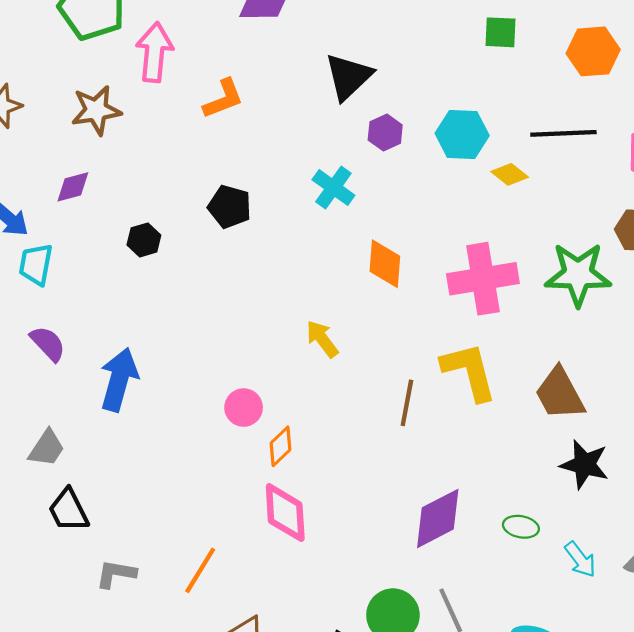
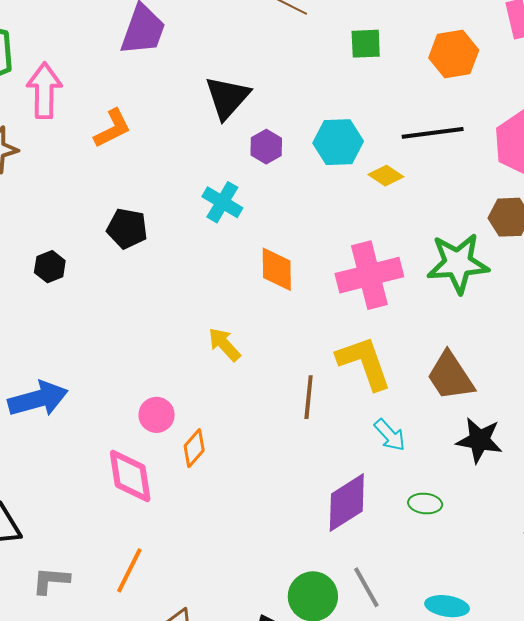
blue arrow: (119, 380) -> (38, 399), turned 64
pink diamond: (285, 513) -> (130, 476), moved
cyan arrow: (580, 559) -> (390, 435), moved

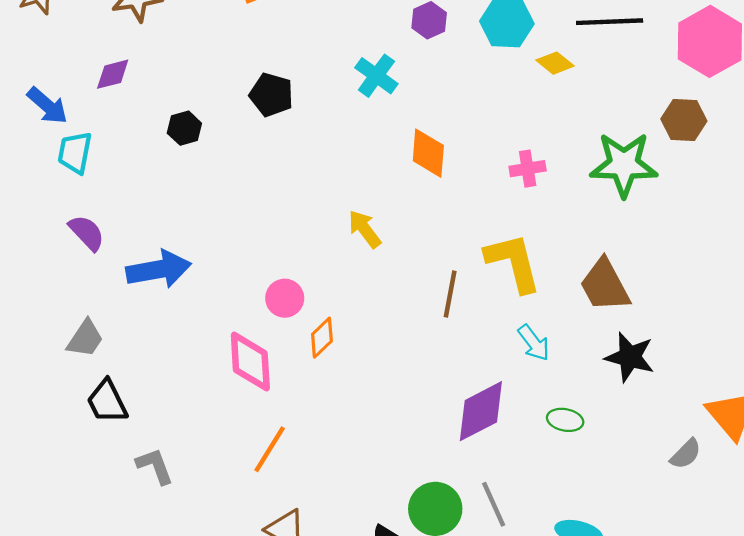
pink cross: (369, 275) -> (528, 169), size x0.5
orange line: (129, 570) -> (270, 449), moved
gray L-shape: (51, 580) -> (155, 466), turned 60

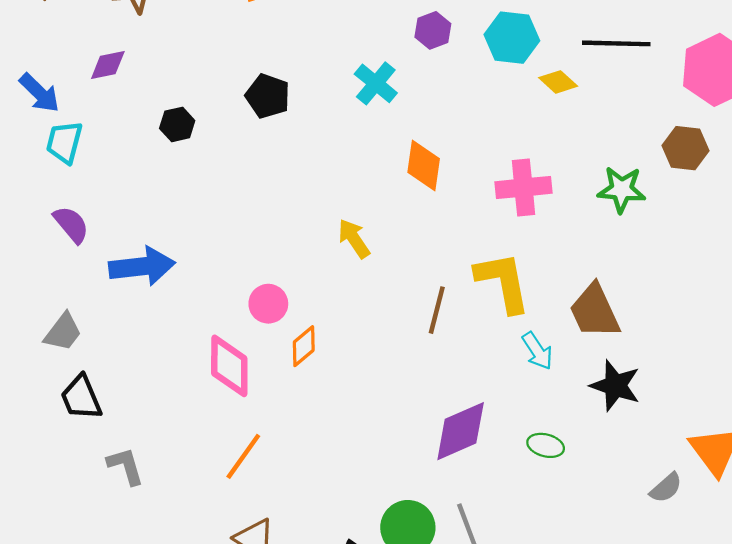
green star: (624, 165) -> (622, 190), size x0.7
pink cross: (528, 169) -> (523, 188), size x1.5
cyan arrow: (534, 343) -> (537, 351), moved

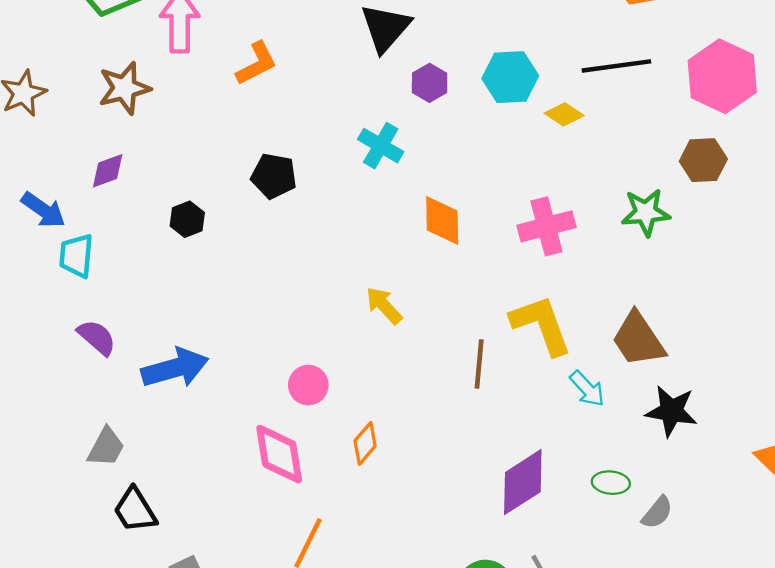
orange diamond: (304, 346) -> (365, 443), moved
gray semicircle: (666, 488) -> (657, 513), moved

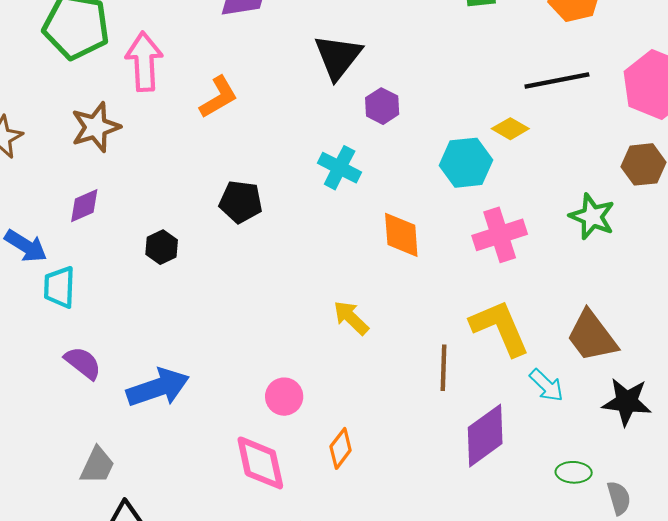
cyan hexagon: (510, 77) -> (466, 163), moved
green star: (646, 212) -> (592, 217), turned 30
purple diamond: (523, 482) -> (485, 436), moved
gray semicircle: (657, 513) -> (619, 498), turned -52

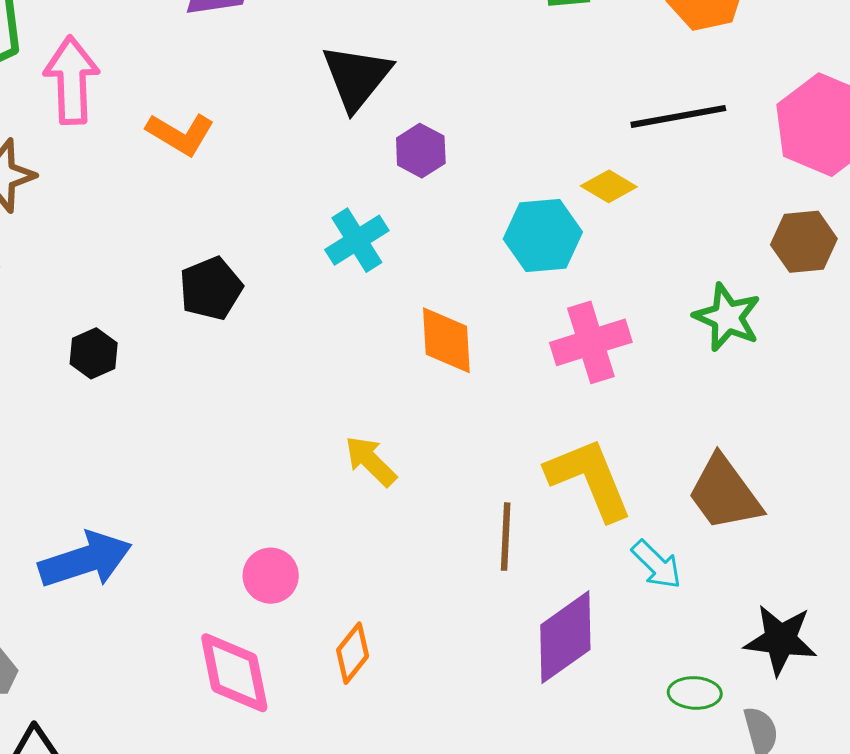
orange L-shape: (219, 97) -> (180, 134), turned 60
cyan cross: (340, 168) -> (357, 240), turned 30
black pentagon: (241, 202) -> (211, 288), turned -30
black star: (627, 402) -> (781, 640), moved

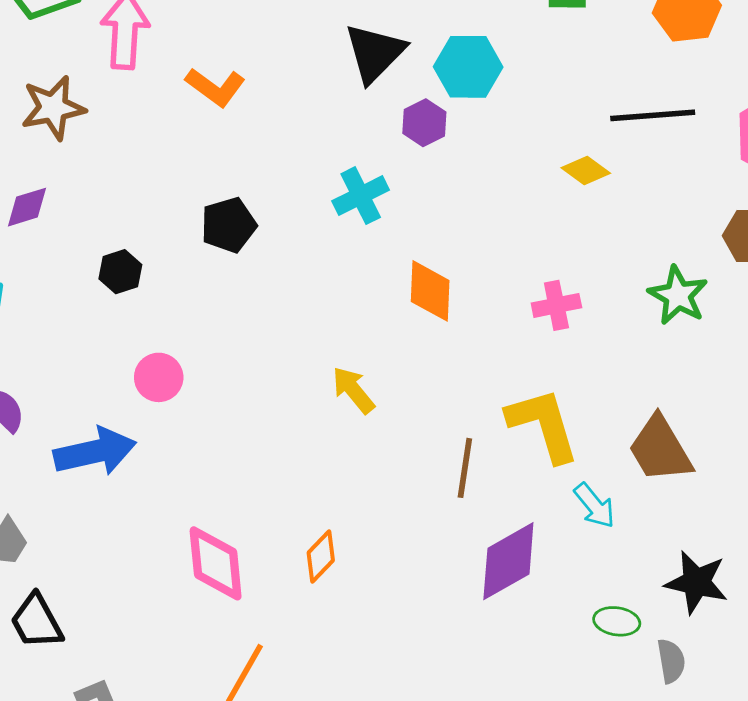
cyan hexagon: (543, 235) -> (468, 67), moved
pink cross: (591, 342) -> (556, 305), size x0.7
pink circle: (271, 576) -> (159, 377), moved

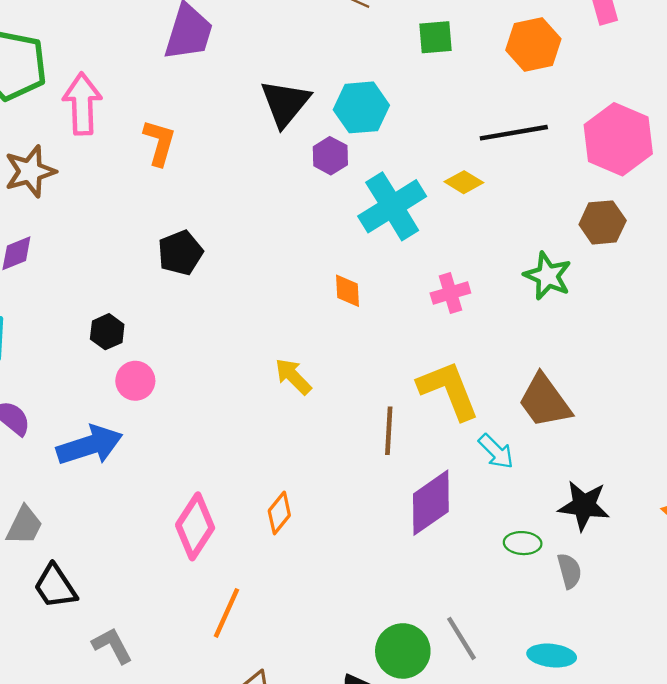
orange L-shape: (215, 87) -> (159, 143), turned -105
cyan cross: (361, 196) -> (392, 206), moved, size x1.5
black hexagon: (120, 272) -> (107, 332), moved
orange diamond: (430, 291) -> (348, 291), size x0.7
pink diamond: (216, 563) -> (195, 526), turned 44

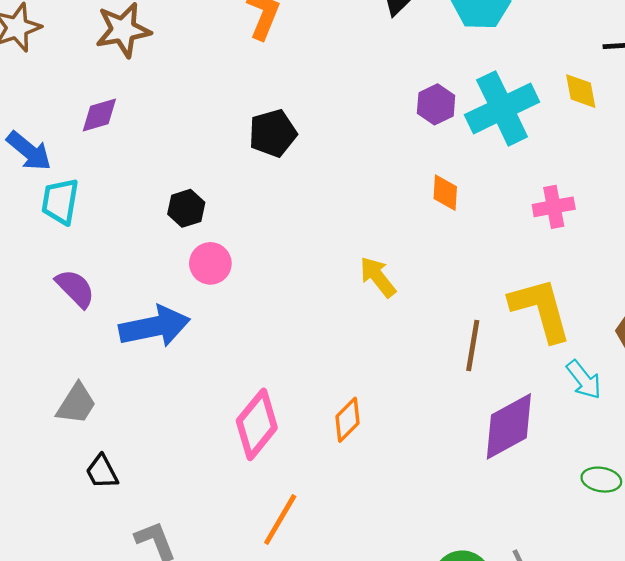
purple hexagon: (330, 156) -> (436, 104), moved
yellow diamond: (464, 182) -> (581, 91), turned 42
black trapezoid: (55, 587) -> (102, 472), size x0.7

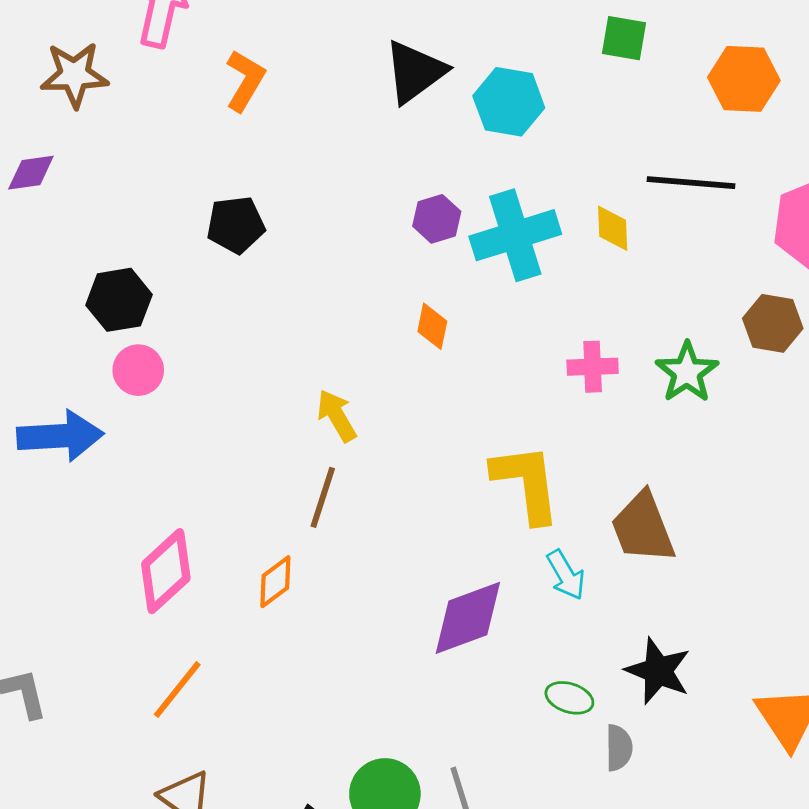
pink cross: (554, 207) -> (593, 367), moved
black hexagon: (186, 208) -> (119, 300), size x1.4
brown line: (473, 345) -> (323, 497), moved

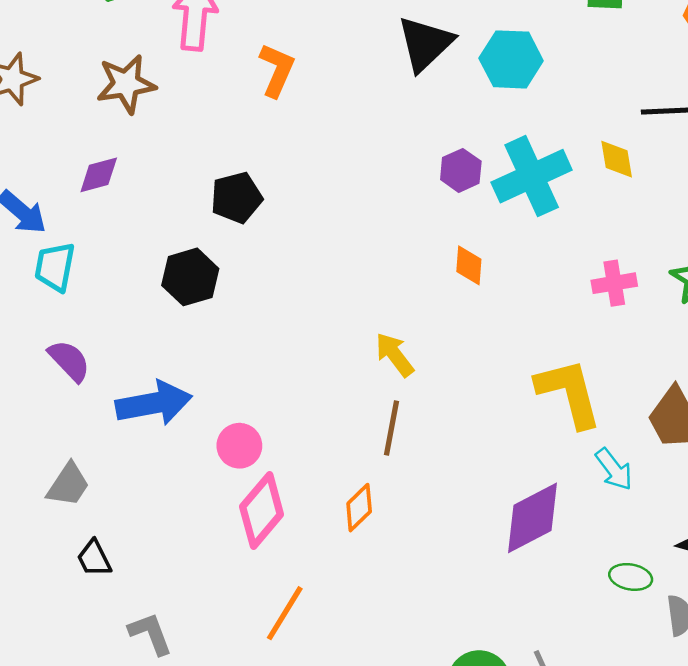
black pentagon: (236, 225) -> (236, 198), moved
pink circle: (138, 370) -> (239, 446), moved

